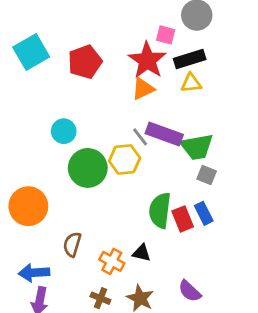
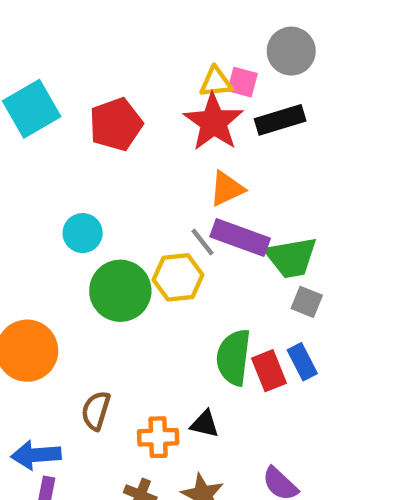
yellow triangle: (191, 83) -> (216, 82), moved
orange triangle: (143, 89) -> (227, 189), moved
orange cross: (112, 261) -> (158, 437), turned -30

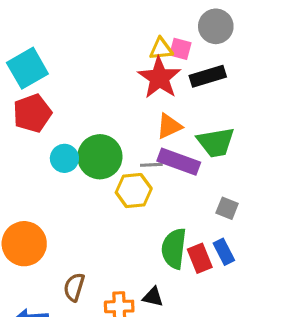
red pentagon: (116, 124) -> (32, 113), moved
gray line: (202, 242) -> (151, 165), turned -55
green trapezoid: (291, 257) -> (216, 142), moved
green circle: (120, 291) -> (100, 157), moved

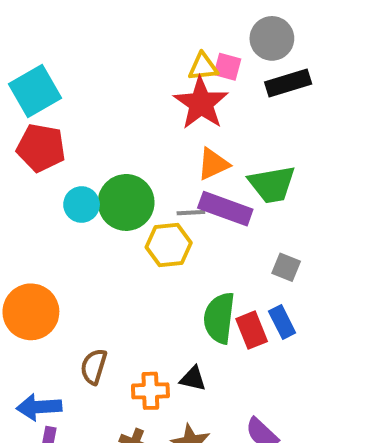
black rectangle: (208, 76) -> (288, 83), moved
red pentagon: (32, 113) -> (41, 148), turned 30

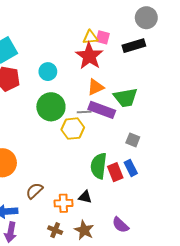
gray circle: (272, 38) -> (146, 18), moved
cyan circle: (82, 205) -> (48, 72), moved
brown semicircle: (94, 367) -> (34, 191), turned 30

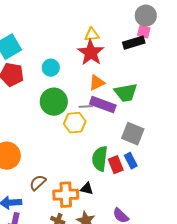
pink square: (103, 37) -> (144, 32), moved
gray square: (133, 140) -> (133, 134), size x1.6
orange cross: (63, 203) -> (66, 195), size x1.4

